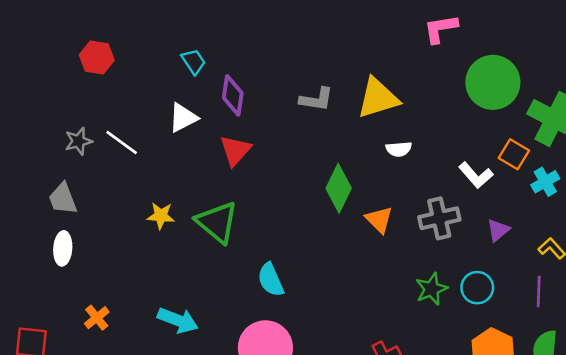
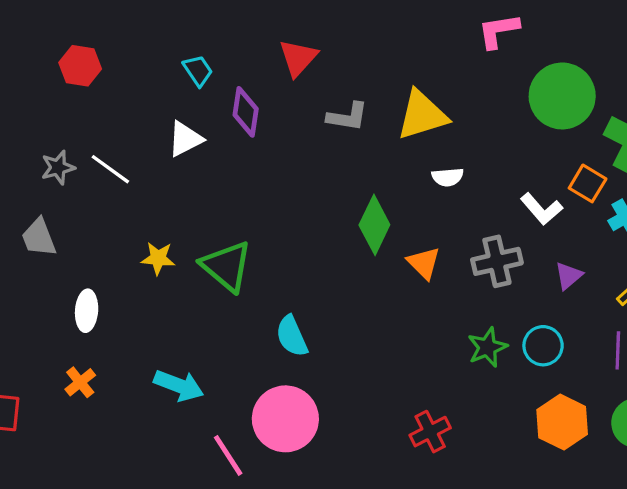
red triangle: (235, 150) -> (298, 58), moved
white ellipse: (63, 248) -> (87, 311), moved

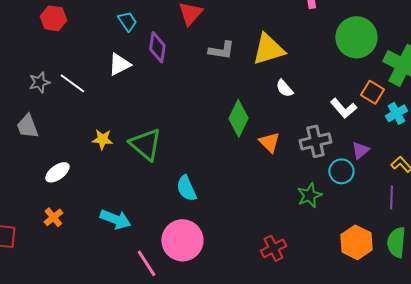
white semicircle: (448, 177) -> (284, 88), turned 54
white ellipse: (87, 311) -> (57, 172), turned 50
cyan circle: (543, 346) -> (341, 171), moved

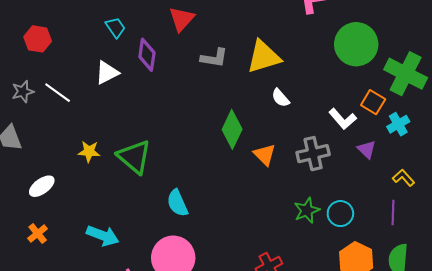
red hexagon: (53, 18) -> (38, 39), moved
purple triangle: (360, 150) -> (367, 149), moved, turned -36
cyan circle: (341, 171) -> (340, 214), moved

